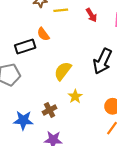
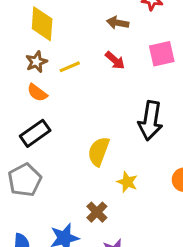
orange semicircle: (43, 34) -> (37, 93), moved

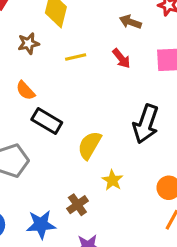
brown star: (36, 62) -> (28, 43), moved
orange semicircle: (37, 93) -> (25, 91), moved
black rectangle: (35, 133) -> (47, 121), moved, turned 56

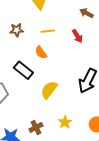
brown star: (28, 43) -> (17, 30), moved
orange semicircle: (25, 91) -> (41, 52), moved
yellow star: (112, 180) -> (65, 122), moved

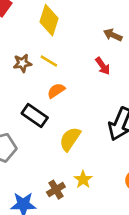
yellow line: (48, 31) -> (49, 61), moved, turned 40
orange semicircle: (41, 52) -> (56, 91), turned 96
yellow star: (65, 122) -> (83, 180), moved

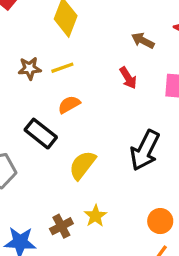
yellow line: (49, 61) -> (62, 68), turned -54

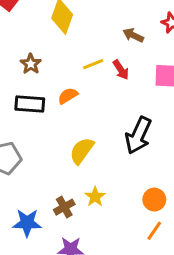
brown star: (30, 68) -> (31, 64), turned -30
yellow line: (62, 68) -> (93, 64), moved
black rectangle: (41, 134) -> (30, 104), moved, turned -32

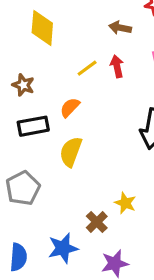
red arrow: (121, 70) -> (117, 66), turned -144
yellow semicircle: (82, 151) -> (71, 152), moved

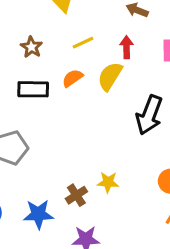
yellow line: (87, 68) -> (83, 43), moved
yellow semicircle: (71, 152) -> (110, 76), moved
yellow star: (125, 203) -> (108, 182), turned -30

